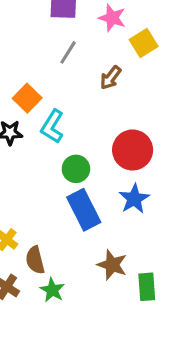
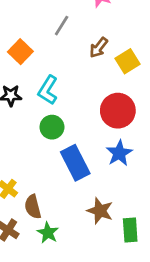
yellow square: (144, 43) -> (127, 61), moved
orange square: (27, 98) -> (20, 52), moved
green circle: (76, 169) -> (52, 127), moved

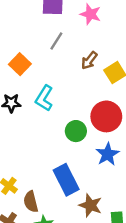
green circle: (52, 127) -> (76, 131), moved
blue rectangle: (75, 163) -> (66, 180), moved

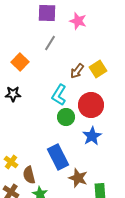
brown arrow: (89, 60) -> (77, 71), moved
cyan L-shape: (44, 98) -> (59, 95), moved

